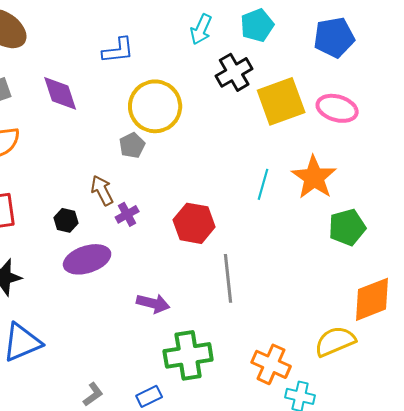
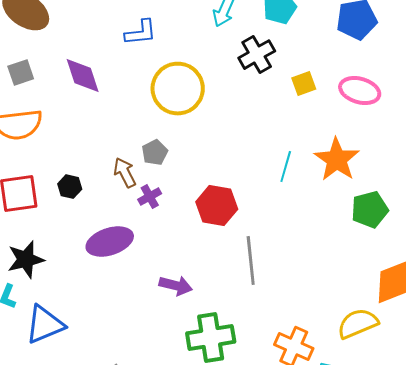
yellow square: (281, 101) -> (304, 84), size x0.5
gray pentagon: (132, 145) -> (155, 153), moved
black hexagon: (66, 220) -> (70, 187), moved

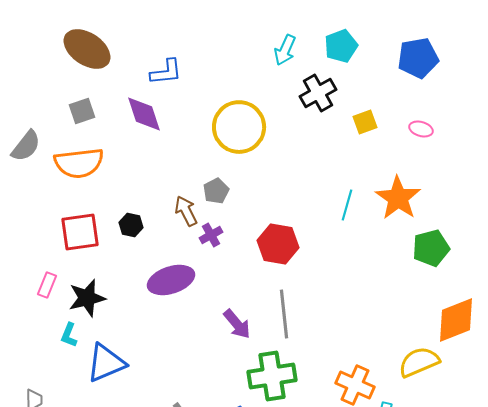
blue L-shape: (141, 33) -> (166, 72), moved
pink ellipse: (360, 91) -> (421, 129), size x0.6
gray line: (251, 261) -> (284, 314), moved
purple arrow: (176, 286) -> (237, 324), turned 36

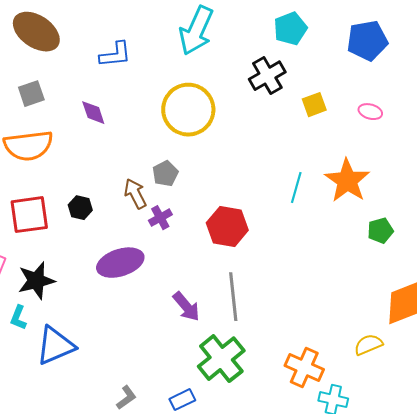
cyan arrow: (285, 50) -> (196, 31), moved, size x1.6
purple diamond: (144, 114) -> (93, 113), moved, size x0.7
green pentagon: (431, 248) -> (380, 231), size x0.7
yellow semicircle: (419, 362) -> (368, 345), size x0.7
green cross: (272, 376) -> (221, 359), turned -30

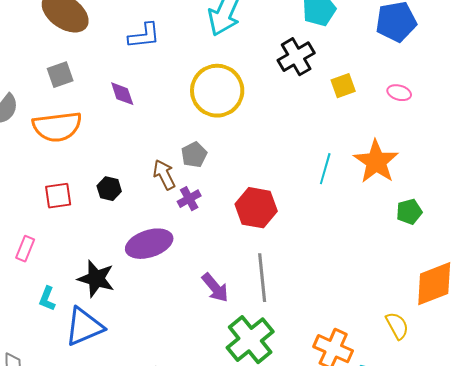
red square: (29, 215) -> (58, 196), size x0.7
black star: (36, 281) -> (96, 279), moved, turned 30
yellow semicircle: (368, 345) -> (397, 326), turned 84

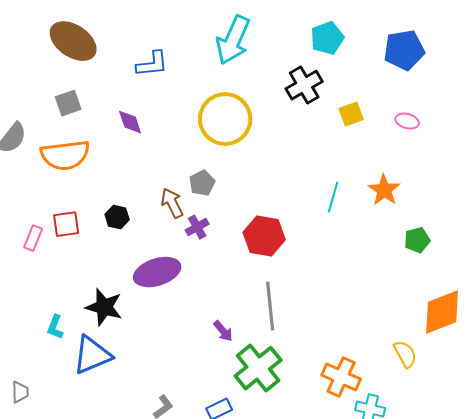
orange star: (376, 162) -> (384, 190), size x0.7
pink rectangle: (25, 249) -> (33, 238), moved
purple arrow: (215, 288) -> (223, 331), moved, size x0.7

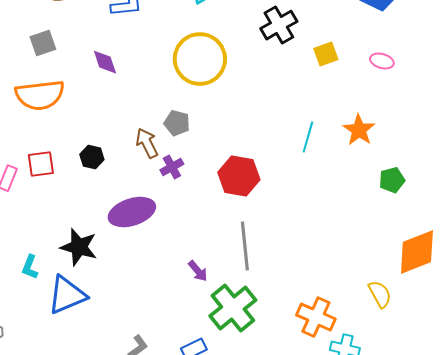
gray pentagon: (202, 183) -> (177, 123), turned -30

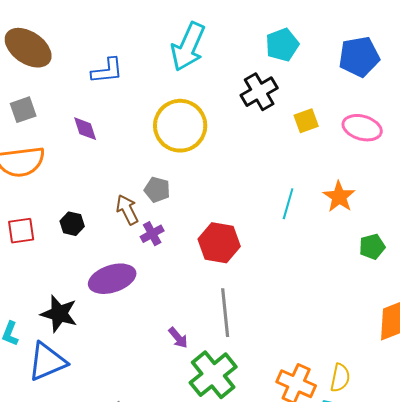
pink ellipse: (382, 61) -> (362, 128), size x1.6
yellow semicircle: (380, 294) -> (340, 378), moved, turned 40

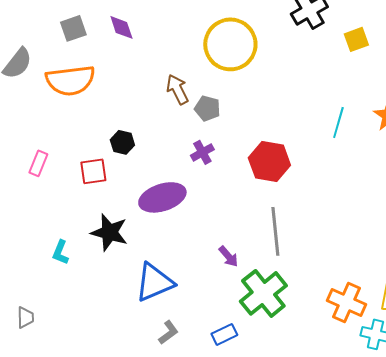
purple diamond: (85, 129) -> (121, 27), moved
brown arrow: (127, 210) -> (177, 89), moved
red square: (21, 231) -> (93, 171), moved
blue triangle: (47, 362) -> (154, 282), moved

